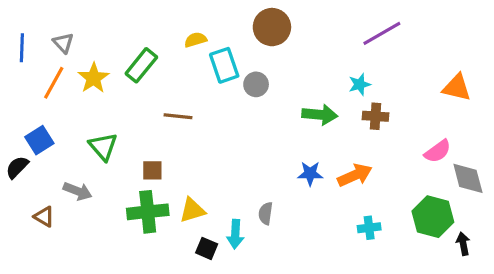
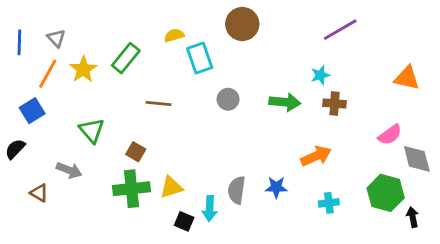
gray circle: (256, 84) -> (228, 99), moved
blue square: (39, 140) -> (32, 111), moved
brown square: (152, 170) -> (136, 152), turned 30
blue star: (310, 174) -> (276, 187), moved
gray semicircle: (266, 213) -> (237, 190), size x1.4

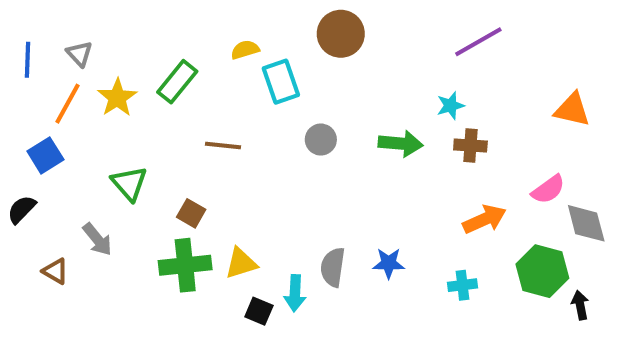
orange arrow: (316, 156) -> (484, 219), moved
gray arrow: (69, 170) -> (97, 239), turned 30

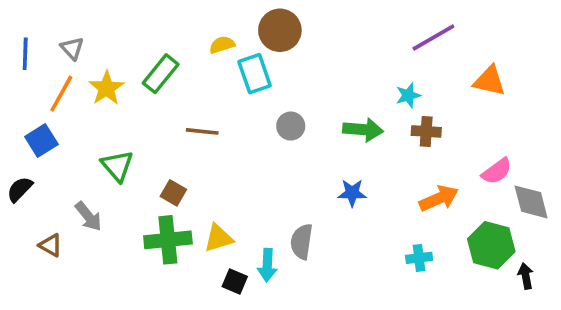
brown circle: (341, 34) -> (280, 30), moved
orange triangle: (572, 110) -> (489, 81), moved
blue star: (389, 263) -> (352, 193), moved

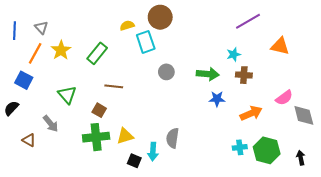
green rectangle: (161, 74) -> (97, 53), moved
brown line: (202, 131) -> (114, 86), moved
blue square: (41, 140) -> (24, 80), turned -30
blue star: (352, 193) -> (217, 99), moved
green hexagon: (491, 245) -> (267, 150), moved

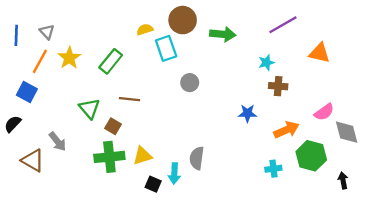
green arrow: (208, 74) -> (223, 34), moved
green triangle: (67, 95) -> (89, 109), moved
brown triangle: (29, 140) -> (33, 160), size x1.5
green hexagon: (267, 150) -> (311, 156), moved

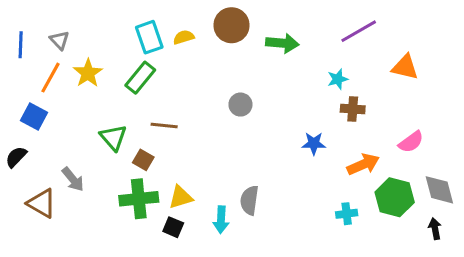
cyan rectangle: (166, 48) -> (149, 37), moved
gray diamond: (347, 132) -> (439, 190), moved
black square: (153, 184) -> (173, 227), moved

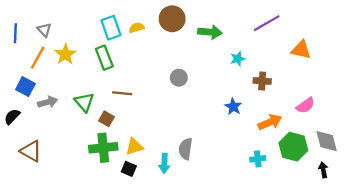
green rectangle: (140, 78) -> (104, 58), turned -60
cyan star: (338, 79) -> (238, 59), moved
blue star: (314, 143) -> (233, 107), turned 30
gray arrow: (73, 179) -> (48, 102), moved, turned -66

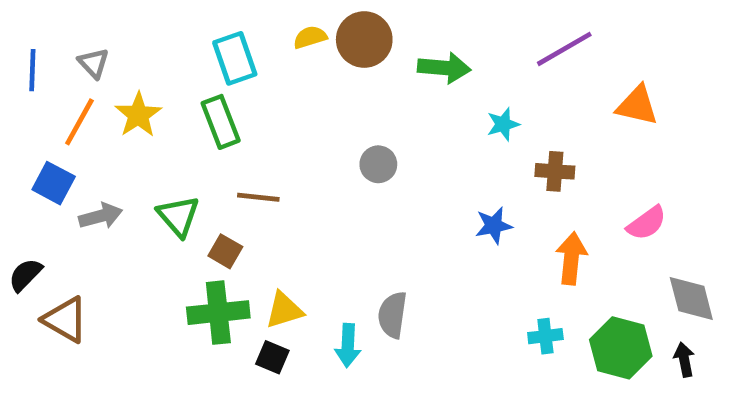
yellow semicircle: (137, 28) -> (310, 37), moved
blue star: (233, 107) -> (494, 225), turned 30
black semicircle: (12, 117) -> (25, 275), moved
orange arrow: (270, 122) -> (571, 258), turned -60
green hexagon: (293, 147) -> (621, 348), moved

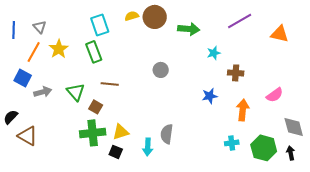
orange triangle: (637, 105) -> (280, 34), moved

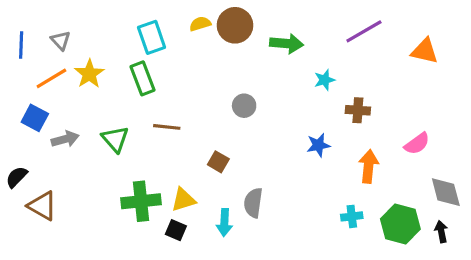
orange line: (34, 52) -> (51, 78), turned 30
brown square: (96, 107) -> (218, 162), moved

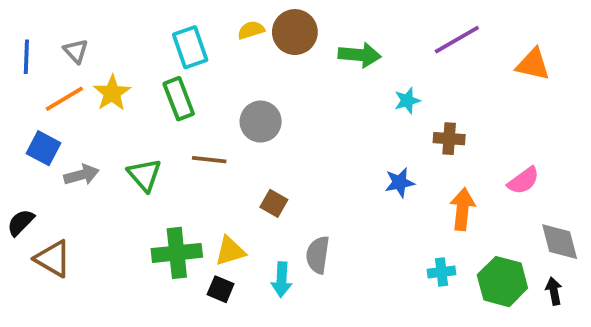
gray circle: (244, 106) -> (261, 122), moved, size x1.4

